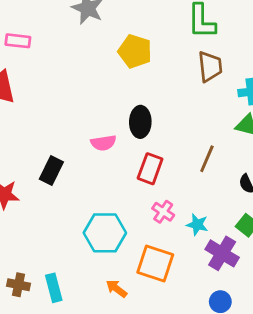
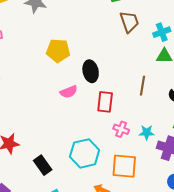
yellow pentagon: (135, 51) -> (58, 51), moved
black rectangle: (51, 171) -> (43, 165), moved, turned -48

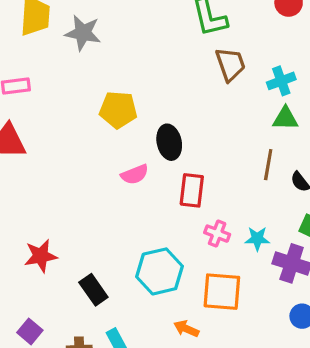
brown line: (142, 86) -> (268, 165), moved

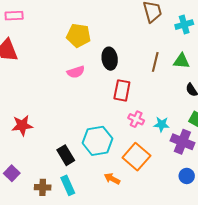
green triangle: (285, 118) -> (181, 61), moved
brown line: (268, 165) -> (155, 62), moved
pink semicircle: (135, 174) -> (76, 72), moved
black rectangle: (93, 290) -> (66, 155), moved
orange square: (222, 292) -> (136, 157), turned 32

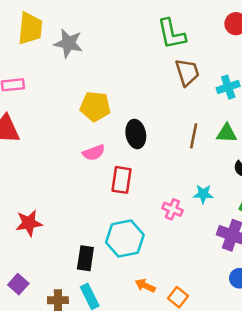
red rectangle: (122, 90) -> (121, 180), moved
cyan star: (162, 124) -> (203, 194), moved
black rectangle: (66, 155) -> (85, 258), turned 42
orange square: (136, 157) -> (178, 297), moved, size x0.6

